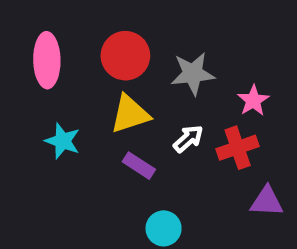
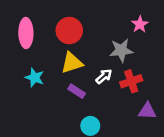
gray star: (193, 74) -> (121, 50), moved
pink star: (253, 101) -> (140, 24), moved

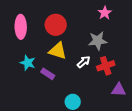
pink star: (140, 24) -> (105, 13), moved
yellow triangle: (72, 63) -> (58, 51), turned 36
purple rectangle: (77, 91) -> (48, 74), moved

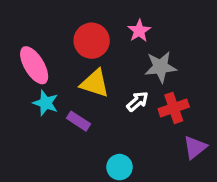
pink star: (105, 13) -> (139, 31), moved
pink ellipse: (21, 27) -> (34, 65), moved, turned -30
purple triangle: (119, 90) -> (195, 147), turned -42

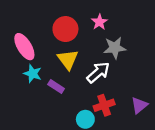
yellow triangle: (95, 83) -> (68, 60), turned 35
white arrow: (138, 101) -> (98, 72), size x1.5
red cross: (174, 108) -> (104, 105), moved

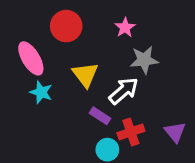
red circle: (65, 29) -> (66, 26), moved
purple rectangle: (56, 86) -> (100, 116), moved
purple triangle: (139, 105) -> (175, 132), turned -30

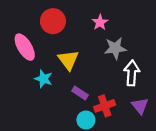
white arrow: (124, 91) -> (132, 73), moved, turned -45
cyan star: (41, 92) -> (44, 79), moved

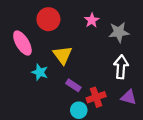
gray star: (115, 48) -> (119, 32), moved
purple triangle: (140, 106) -> (129, 97), turned -35

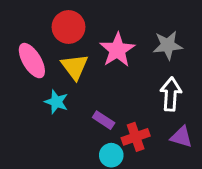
pink star: (92, 20) -> (117, 50), moved, size x1.6
yellow triangle: (63, 55) -> (75, 67), moved

